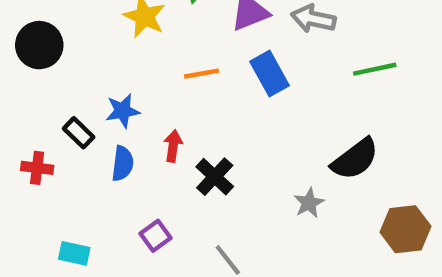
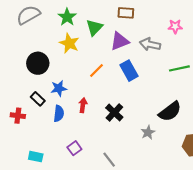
black circle: (39, 45) -> (38, 63), moved
orange line: (202, 74) -> (97, 71), turned -35
black cross: (215, 177) -> (114, 113), moved

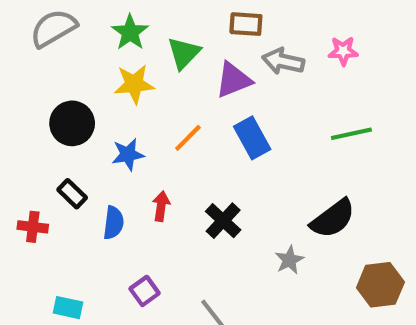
yellow star: (69, 43) -> (134, 84), turned -30
gray arrow: (150, 44) -> (283, 61), moved
blue star: (59, 88) -> (128, 154), moved

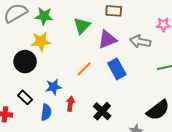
green star: (130, 32) -> (44, 16), moved, turned -30
gray arrow: (283, 61) -> (140, 42), moved
yellow star: (134, 84) -> (41, 42), moved
blue star: (128, 154) -> (54, 87), moved

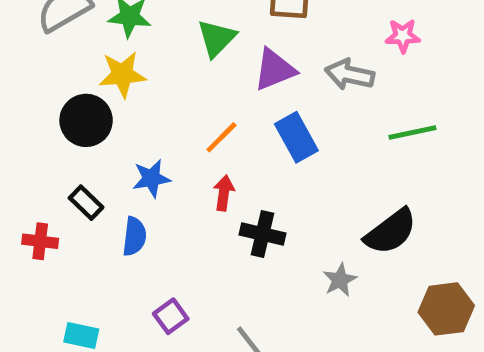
red arrow: (70, 104) -> (224, 193), moved
black cross: (102, 111) -> (263, 234), turned -30

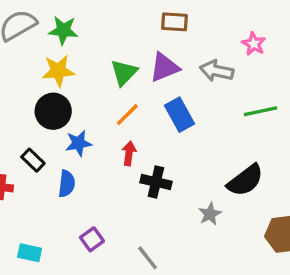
pink star: (403, 36) -> (254, 44), turned 30
green triangle: (217, 38) -> (124, 72), moved
black circle: (86, 120) -> (53, 111), moved

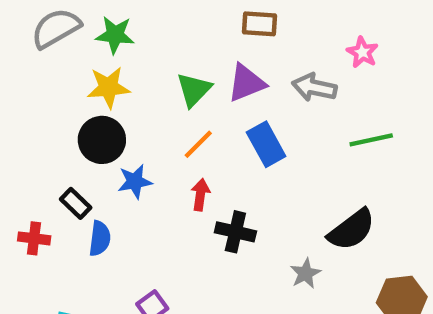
blue semicircle: (67, 184) -> (100, 238), moved

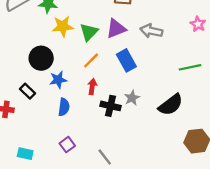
pink star: (362, 52) -> (198, 24), moved
yellow star: (108, 87) -> (63, 26), moved
green line: (371, 140) -> (190, 67), moved
blue semicircle: (100, 238) -> (64, 107), moved
gray star: (305, 273) -> (132, 98), moved

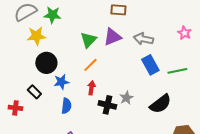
yellow star: (63, 26) -> (36, 36), moved
blue rectangle: (126, 60) -> (150, 65), moved

